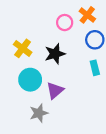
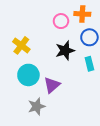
orange cross: (87, 15) -> (82, 14), turned -35
black star: (55, 54) -> (65, 51), moved

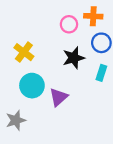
cyan rectangle: (89, 64) -> (101, 73), turned 32
gray star: (37, 106) -> (16, 120), moved

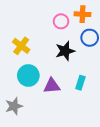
cyan rectangle: (101, 73) -> (80, 83), moved
purple triangle: (59, 97) -> (52, 86), turned 36

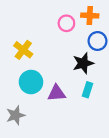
black star: (65, 51) -> (83, 63), moved

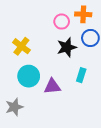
black star: (83, 63) -> (67, 47), moved
cyan rectangle: (88, 90) -> (81, 75), moved

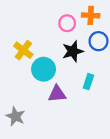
cyan circle: (29, 76) -> (44, 69), moved
gray star: (14, 107) -> (16, 116), turned -30

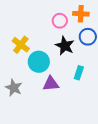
black star: (73, 51) -> (65, 46), turned -30
gray star: (16, 116) -> (14, 88), moved

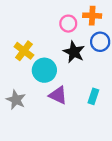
cyan rectangle: (79, 73) -> (93, 96), moved
purple triangle: (51, 84) -> (58, 95), turned 30

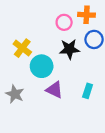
black star: (74, 52) -> (69, 49), turned -30

